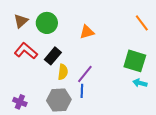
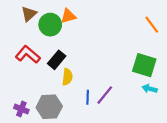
brown triangle: (21, 21) -> (29, 14), moved
orange triangle: (87, 32) -> (68, 16), moved
purple line: (85, 74) -> (105, 95), moved
gray hexagon: (59, 100) -> (49, 107), moved

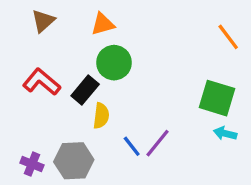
green circle: (50, 25) -> (114, 63), moved
blue line: (88, 97) -> (132, 146), turned -40

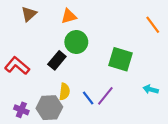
red L-shape: (42, 82) -> (17, 66), moved
green square: (217, 98) -> (120, 59), moved
yellow semicircle: (101, 116) -> (64, 92), moved

